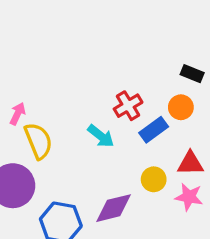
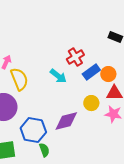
orange circle: (181, 107) -> (108, 74), moved

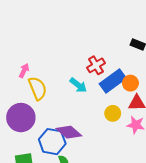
blue rectangle: (91, 72) -> (113, 81), size x1.4
purple diamond: (66, 121) -> (69, 132), moved, turned 55

